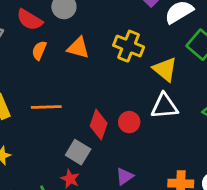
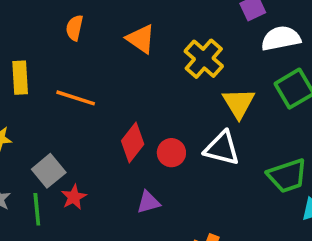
orange semicircle: (39, 50) -> (75, 28), moved, turned -30
gray square: (78, 152) -> (49, 171), moved
purple triangle: (125, 176) -> (148, 202), moved

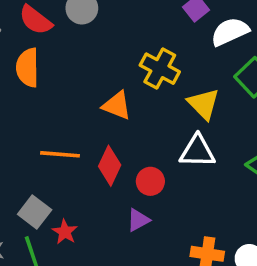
orange semicircle: (75, 28) -> (28, 68), size x1.5
orange triangle: (141, 39) -> (117, 106), moved
orange line: (76, 98) -> (60, 154), moved
red circle: (171, 153) -> (150, 181), moved

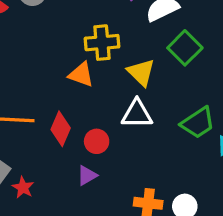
yellow cross: (160, 69) -> (102, 43), turned -32
orange triangle: (117, 106) -> (81, 75), moved

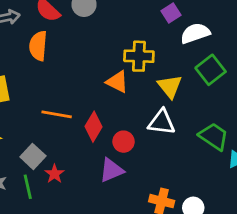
green trapezoid: (198, 123) -> (214, 136), turned -120
purple triangle: (87, 175) -> (111, 170), size x1.4

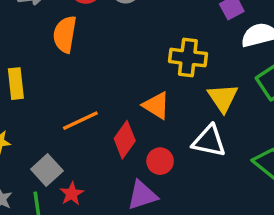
orange triangle: (117, 82) -> (156, 105), moved
orange line: (57, 114) -> (80, 121), turned -40

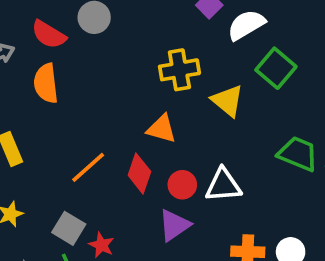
white triangle: (209, 141) -> (223, 185), moved

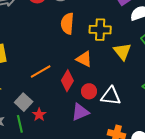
orange semicircle: (46, 83) -> (67, 23), moved

